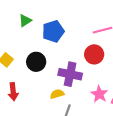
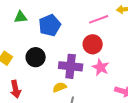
green triangle: (25, 21) -> (21, 17), turned 32
pink star: (99, 94) -> (101, 67), moved

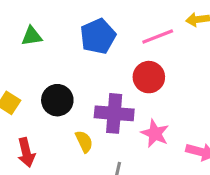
blue pentagon: (50, 25) -> (98, 36), moved
pink star: (101, 67) -> (155, 133), moved
yellow semicircle: (60, 87) -> (84, 142), moved, turned 88

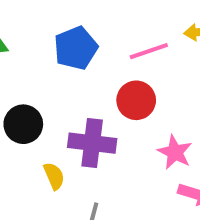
pink star: (155, 133) -> (175, 152), moved

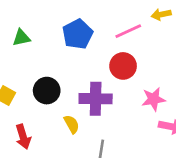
pink star: (175, 152) -> (153, 99), turned -30

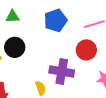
black circle: (47, 91) -> (15, 47), moved

